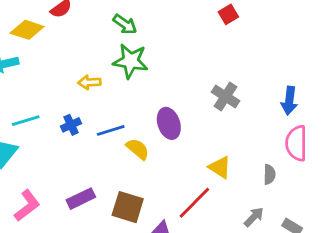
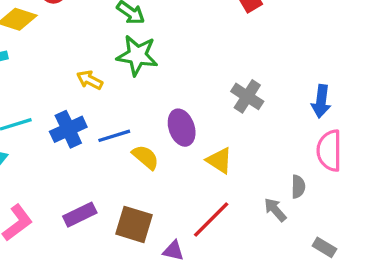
yellow arrow: (89, 82) -> (90, 80), turned 30
blue cross: (71, 125) -> (68, 129), size x1.5
yellow triangle: (220, 167) -> (219, 160), moved
gray arrow: (254, 217) -> (275, 210), moved, turned -85

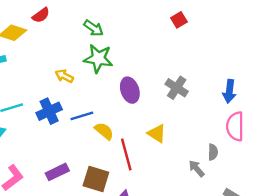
purple ellipse: (182, 128) -> (130, 90), moved
red line: (211, 220) -> (126, 154), moved, turned -60

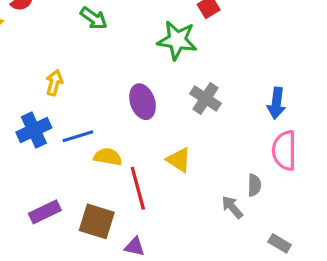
green star: (98, 59) -> (177, 40), moved
yellow arrow: (64, 76) -> (54, 83), turned 78
yellow semicircle: (104, 131) -> (108, 157), turned -30

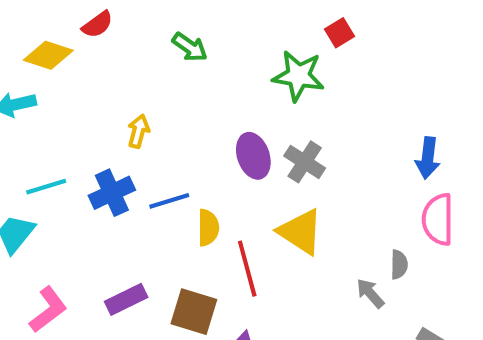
gray cross: (206, 99) -> (305, 162), moved
yellow semicircle: (108, 157) -> (208, 228), turned 80
yellow triangle: (179, 160) -> (301, 232), size x1.4

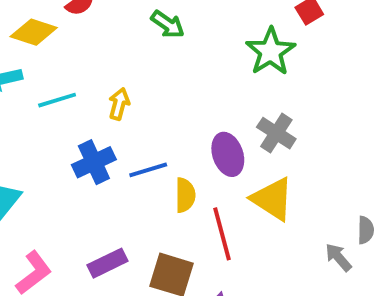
green star: (298, 76) -> (270, 52), turned 30
purple ellipse: (253, 156) -> (228, 154), moved
cyan line: (46, 187) -> (57, 100), moved

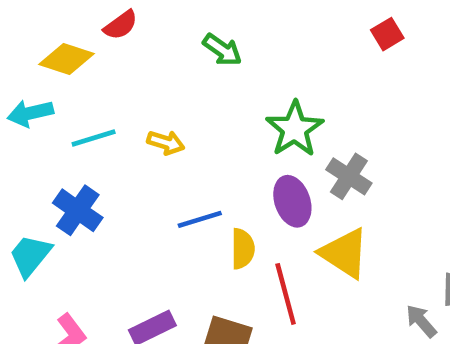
green star: (270, 52) -> (295, 129), moved
yellow arrow: (119, 104) -> (166, 143), turned 92
blue cross: (94, 162) -> (78, 210), moved, turned -30

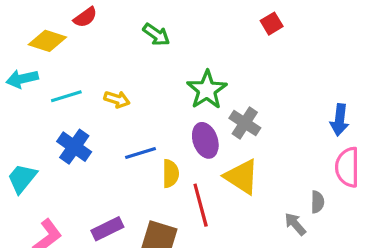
blue cross: (78, 210) -> (74, 147), moved

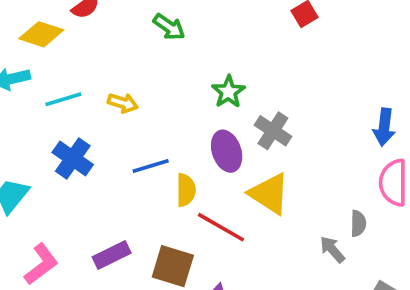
green star: (207, 90) -> (228, 92), size x0.7
red line: (201, 205) -> (221, 227), turned -45

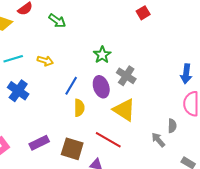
green arrow: (169, 27) -> (57, 21), moved
blue line: (151, 166) -> (71, 86), moved, turned -42
red line: (221, 227) -> (108, 140), moved

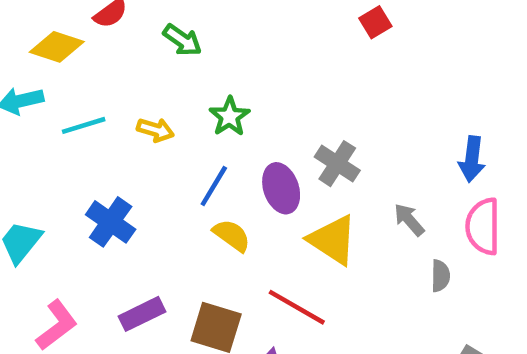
green star: (102, 55) -> (230, 116), moved
blue cross: (18, 91) -> (111, 222), moved
yellow semicircle: (79, 108) -> (232, 235), turned -54
gray arrow: (158, 140) -> (409, 220), moved

